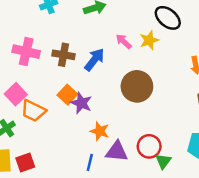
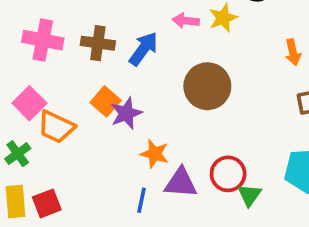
pink arrow: (124, 41) -> (186, 21), turned -35
purple star: (81, 103) -> (126, 113), turned 30

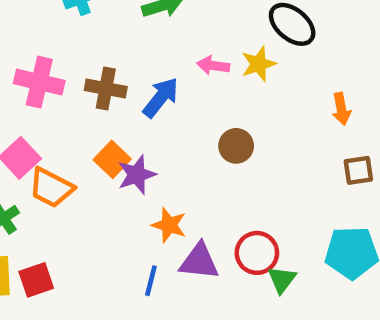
brown circle: (207, 86) -> (236, 146), size x0.6

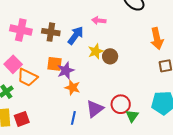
yellow star: (259, 64) -> (96, 51), moved
orange arrow: (341, 109) -> (157, 39), size x1.5
orange square: (112, 159) -> (55, 64), turned -35
orange star: (169, 225) -> (72, 88), moved
purple triangle: (199, 262) -> (95, 109), turned -42

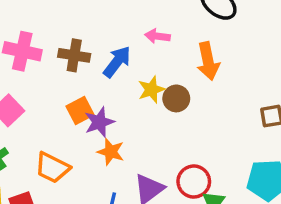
orange arrow: (157, 39) -> (208, 61), moved
orange square: (55, 64) -> (80, 110), turned -35
orange trapezoid: (27, 77) -> (52, 168), moved

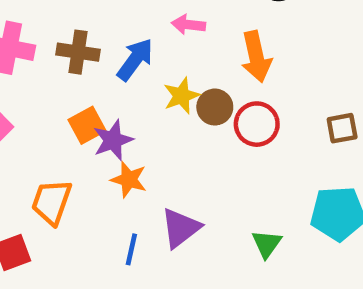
orange trapezoid: (52, 168) -> (52, 202), turned 84
red circle: (194, 182) -> (257, 124), moved

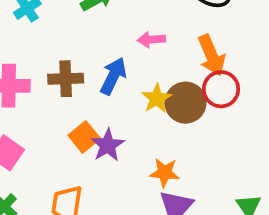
brown circle: (215, 107) -> (185, 103), size x1.4
red circle: (257, 124) -> (221, 89), moved
orange star: (129, 179) -> (165, 173), moved

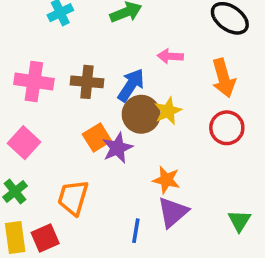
red circle: (221, 89) -> (227, 128), moved
brown circle: (185, 103) -> (141, 114), moved

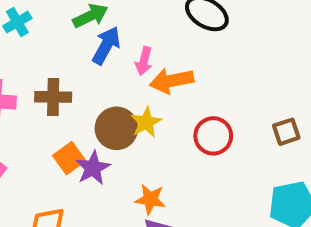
pink arrow: (170, 56) -> (144, 61), turned -75
orange arrow: (224, 78) -> (172, 81), moved, turned 99
blue arrow: (131, 85) -> (106, 45), moved

